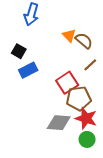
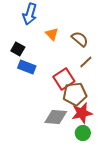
orange triangle: (69, 35) -> (52, 34), moved
blue rectangle: (28, 70) -> (27, 67), turned 48
red star: (86, 118) -> (82, 113), turned -30

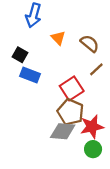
brown pentagon: (75, 94) -> (71, 112), moved, turned 30

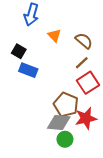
brown line: (96, 69) -> (82, 63), moved
red square: (72, 88) -> (88, 83), moved
green circle: (93, 149) -> (65, 139), moved

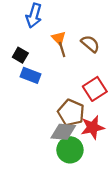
brown line: (82, 63) -> (62, 49), moved, turned -64
green circle: (65, 139) -> (70, 150), size x1.5

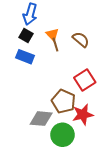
black square: (20, 55) -> (26, 35), moved
blue rectangle: (30, 75) -> (25, 57), moved
gray diamond: (63, 132) -> (41, 119), moved

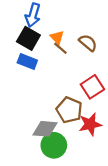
black square: (26, 35) -> (28, 38), size x1.5
brown line: (55, 45) -> (60, 48), turned -32
green circle: (62, 135) -> (54, 145), moved

